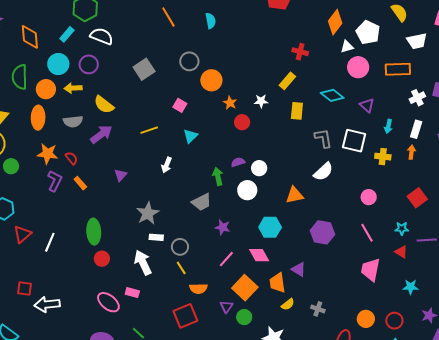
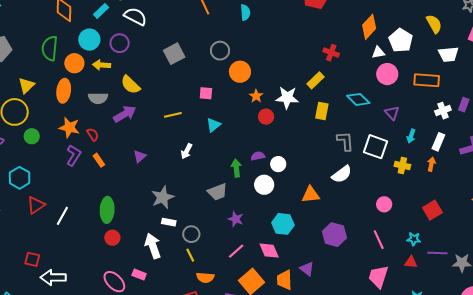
white star: (261, 101) -> (287, 98), size x1.6
pink square: (180, 105) -> (206, 93), turned -32
red triangle: (401, 252) -> (411, 262), turned -32

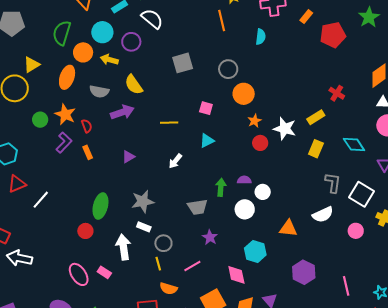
green circle: (32, 136) -> (40, 120), moved
pink circle: (384, 204) -> (356, 231), moved
green ellipse: (107, 210) -> (100, 206), moved
pink line: (236, 251) -> (192, 266), moved

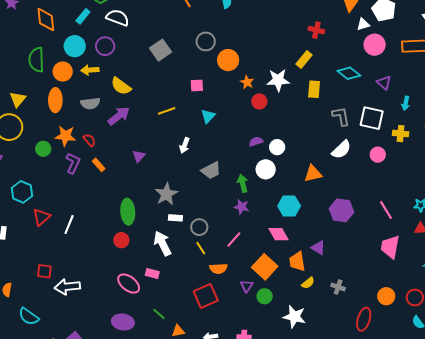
green arrow: (221, 187) -> (243, 183), moved
gray trapezoid: (197, 207) -> (211, 170), moved

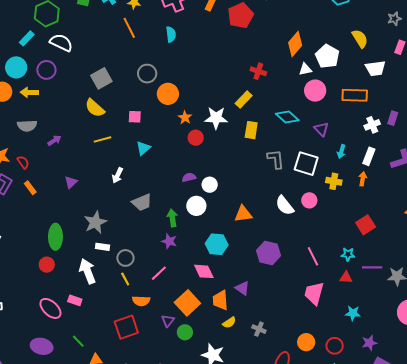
yellow semicircle: (121, 86) -> (95, 108), moved
purple arrow: (119, 116) -> (54, 141), size x0.6
white semicircle: (341, 150) -> (285, 205), moved, turned 90

